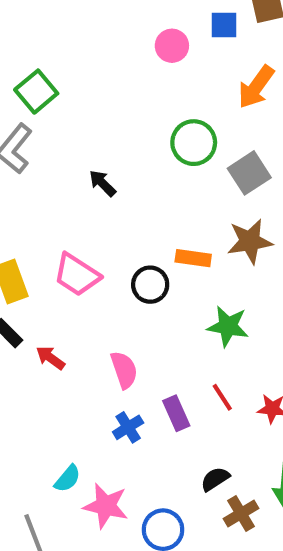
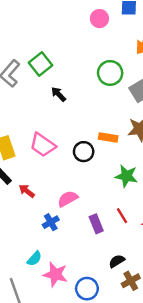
green square: (36, 92) -> (41, 64), moved
pink semicircle: (124, 370) -> (68, 199), turned -102
blue cross: (128, 427) -> (51, 222), moved

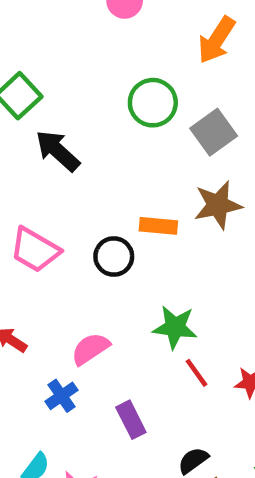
black arrow: (59, 94) -> (58, 151), size x1.5
green star: (126, 176) -> (175, 327), moved
purple rectangle: (96, 224) -> (131, 420), moved

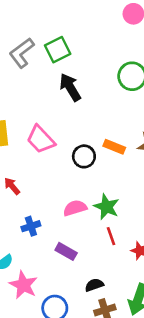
pink semicircle: (90, 349) -> (75, 208), moved
purple rectangle: (131, 420) -> (66, 251), turned -50

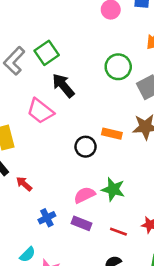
pink trapezoid: (41, 139) -> (40, 111), moved
red line: (111, 236) -> (118, 232), moved, turned -42
purple rectangle: (66, 251) -> (81, 223), moved

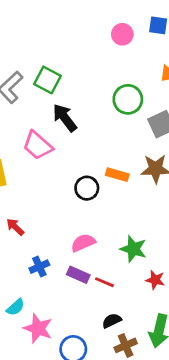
green square: (47, 53) -> (48, 80), turned -30
green star: (113, 189) -> (133, 249), moved
red line: (118, 232) -> (104, 282), moved

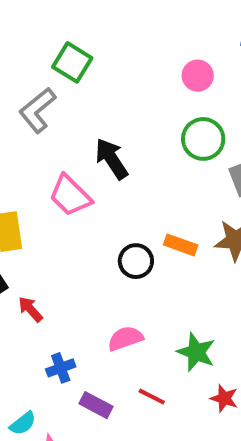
pink circle: (122, 34) -> (198, 76), moved
green square: (48, 80) -> (72, 62), moved
purple rectangle: (78, 275) -> (96, 405), moved

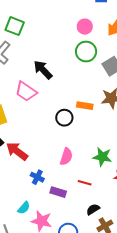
pink circle: (198, 76) -> (85, 27), moved
red arrow: (30, 309) -> (17, 151), size x1.6
pink semicircle: (125, 338) -> (66, 157), turned 138
blue cross: (61, 368) -> (37, 177), turned -32

